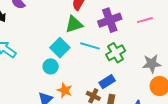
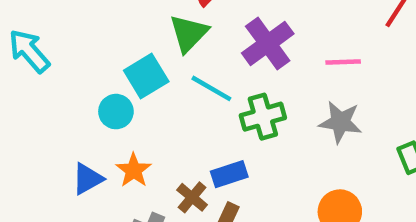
purple cross: (110, 20) -> (268, 43), turned -30
green triangle: (74, 24) -> (189, 33), turned -42
gray star: (152, 64) -> (340, 122), moved

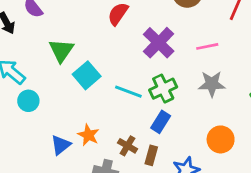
green triangle: (189, 33) -> (61, 50), moved
cyan line: (211, 88) -> (128, 92), moved
cyan circle: (116, 112) -> (28, 101), moved
blue rectangle: (229, 174) -> (161, 122), moved, turned -30

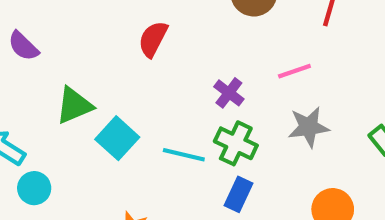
purple cross: (159, 43) -> (229, 93), moved, size x0.6
green triangle: (61, 50) -> (74, 106), turned 40
green cross: (163, 89) -> (236, 143), turned -32

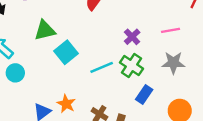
cyan line: (184, 155) -> (102, 67), turned -45
blue rectangle: (239, 194) -> (144, 95), moved

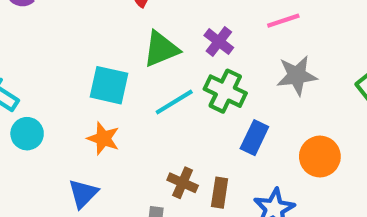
green triangle: (45, 30) -> (161, 49), moved
cyan square: (66, 52) -> (109, 85), turned -30
orange star: (66, 104) -> (103, 138), moved

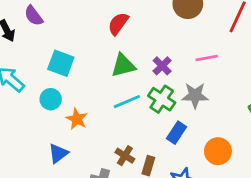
gray star: (297, 76) -> (195, 95), moved
cyan square: (109, 85) -> (61, 63), moved
cyan circle: (27, 134) -> (51, 99), moved

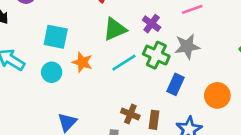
orange star: (77, 119) -> (82, 62), moved

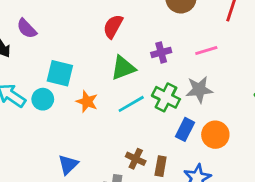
purple cross: (152, 24) -> (161, 52), moved, turned 36
cyan circle: (52, 72) -> (43, 99), moved
orange circle: (217, 95) -> (215, 135), moved

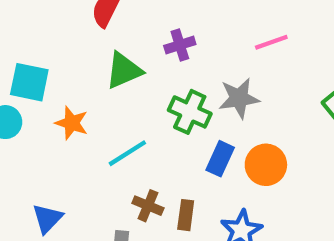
pink line: (206, 50) -> (271, 42), moved
cyan line: (131, 104) -> (127, 153), moved

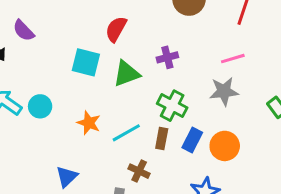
cyan square: (29, 82) -> (86, 62), moved
gray star: (239, 98) -> (224, 91), moved
orange star: (72, 123) -> (89, 123), moved
brown rectangle: (186, 215) -> (162, 138), moved

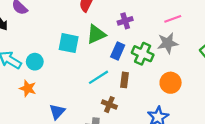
cyan square: (86, 62) -> (69, 43), moved
green cross: (172, 106) -> (143, 54), moved
orange star: (89, 123) -> (28, 88), moved
blue rectangle: (192, 140) -> (118, 51), moved

